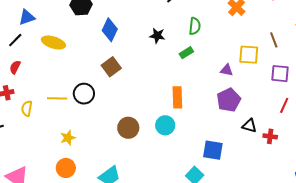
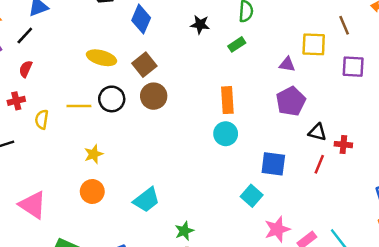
yellow ellipse: (53, 43) -> (101, 58), moved
red line: (284, 105) -> (319, 164), moved
cyan circle: (165, 125) -> (226, 134), moved
brown circle: (128, 128) -> (154, 96), moved

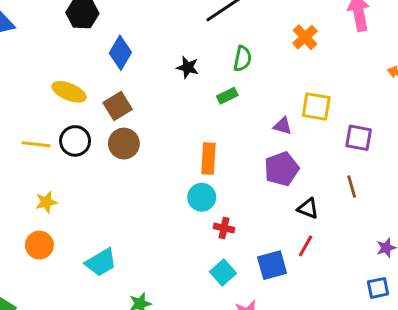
brown line: (344, 25) -> (352, 187), moved
red cross: (343, 145) -> (224, 228), moved
blue square: (273, 164) -> (272, 265), moved, turned -30

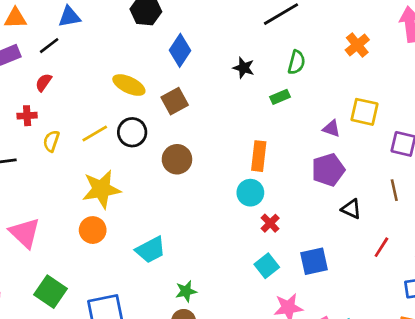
yellow line: (36, 144) -> (95, 133), turned -40
brown circle: (124, 144) -> (177, 159), moved
yellow star: (46, 202) -> (101, 189), size x1.8
red cross: (224, 228) -> (270, 223), turned 30
red line: (306, 246) -> (381, 247), moved

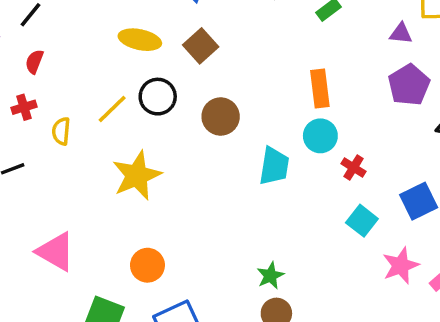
orange circle: (93, 230) -> (147, 265), moved
cyan trapezoid: (151, 250) -> (274, 166), moved, turned -40

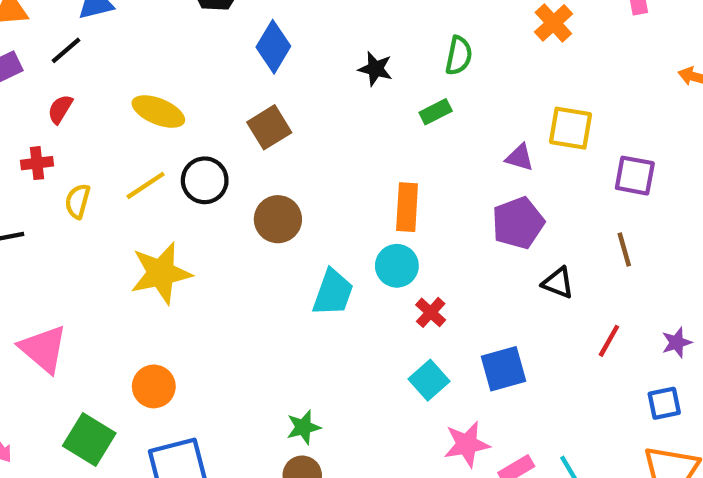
yellow ellipse: (140, 40) -> (158, 112), moved

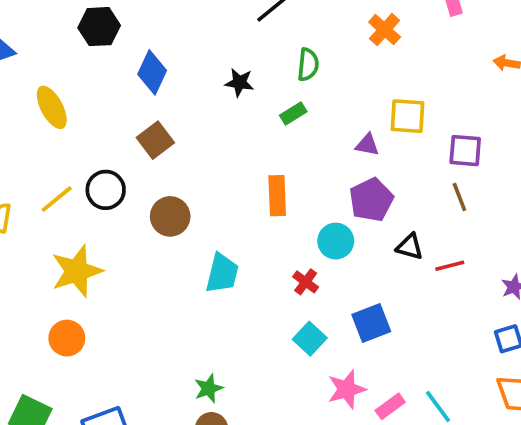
yellow ellipse: (158, 112) -> (52, 107), moved, turned 45
brown line: (624, 250) -> (459, 197), moved
cyan circle: (397, 266) -> (336, 241), moved
red line: (609, 341) -> (450, 266), moved, turned 52
orange circle: (154, 386) -> (67, 338), moved

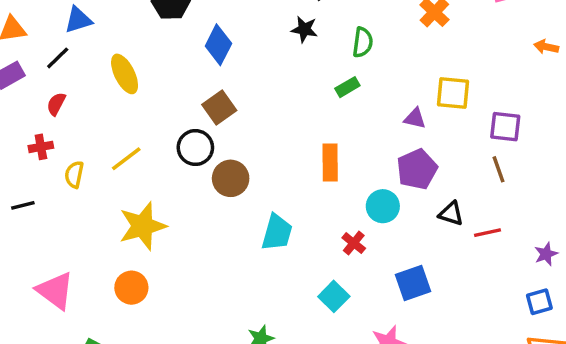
black star: (239, 83) -> (304, 29), moved
black circle: (106, 190) -> (195, 148), moved
cyan square: (310, 339) -> (334, 296), moved

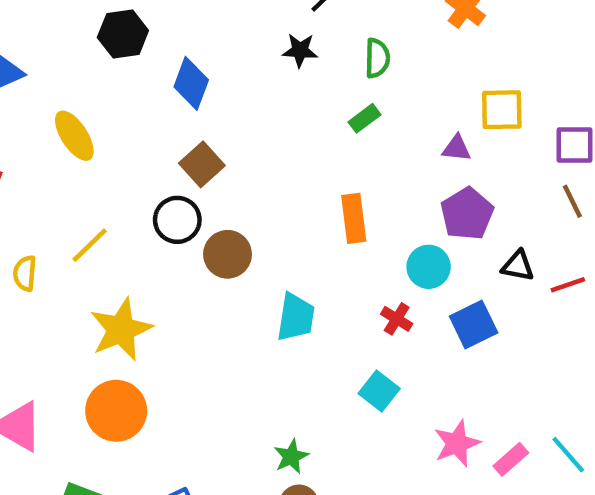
blue square: (413, 283) -> (474, 324), moved
orange circle: (131, 288) -> (116, 411), size x1.4

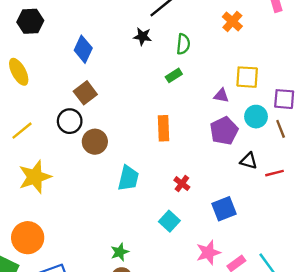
black hexagon: (123, 34) -> (30, 21), moved
cyan circle: (429, 267) -> (256, 117), moved
blue square: (474, 324) -> (224, 209), moved
orange circle: (116, 411) -> (28, 238), moved

